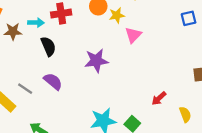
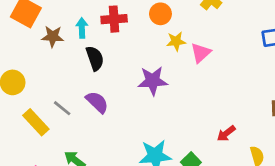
yellow star: (117, 15) -> (176, 41), moved
cyan arrow: (36, 23) -> (82, 28), turned -98

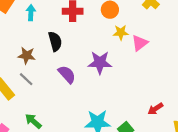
cyan arrow: (82, 28) -> (31, 13), moved
brown star: (53, 36) -> (27, 56), moved
purple semicircle: (97, 102) -> (67, 74), moved

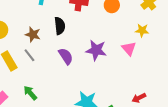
yellow star: (121, 32) -> (142, 30), moved
pink triangle: (140, 43) -> (129, 49), moved, turned -42

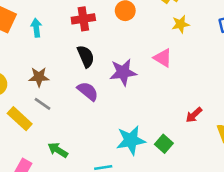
black semicircle: (60, 26) -> (86, 56), moved
yellow star: (142, 30) -> (180, 24), moved

